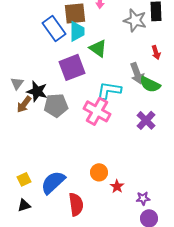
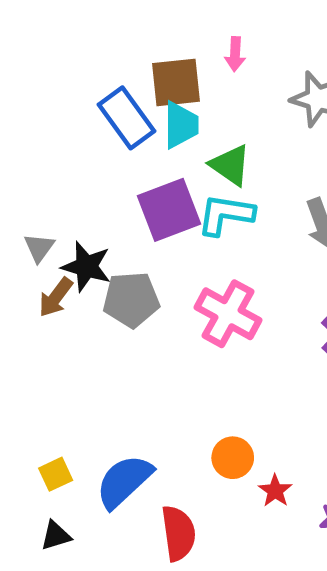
cyan L-shape: (109, 90) -> (226, 215), moved

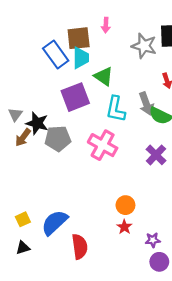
cyan L-shape: (226, 215) -> (116, 109), moved, turned -88
orange circle: (233, 458) -> (125, 205), moved

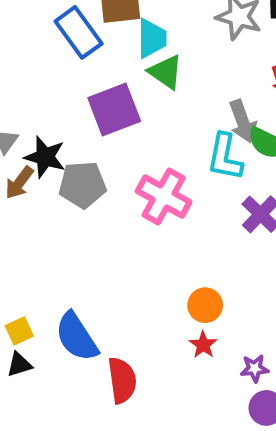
cyan trapezoid: (81, 58) -> (152, 38), moved
cyan L-shape: (116, 109) -> (225, 157), moved
blue semicircle: (55, 223) -> (77, 337), turned -80
black triangle: (23, 248) -> (19, 365), moved

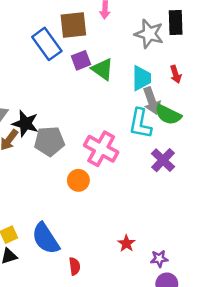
cyan trapezoid: (152, 38) -> (142, 78), moved
purple square: (114, 110) -> (81, 60), moved, size x0.6
orange circle: (205, 305) -> (78, 180), moved
red semicircle: (122, 380) -> (75, 266), size x0.6

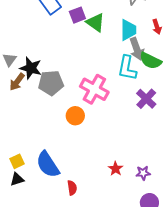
purple star: (159, 259) -> (143, 173), moved

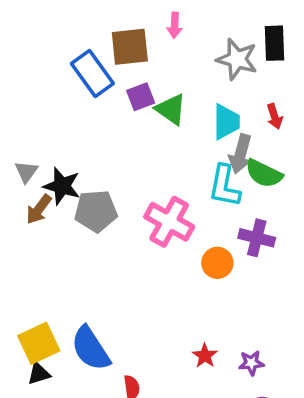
gray arrow: (137, 49) -> (241, 154), turned 35
purple cross: (146, 99) -> (257, 238), turned -30
orange circle: (75, 116) -> (217, 263), moved
yellow square: (17, 161) -> (39, 343), size x1.6

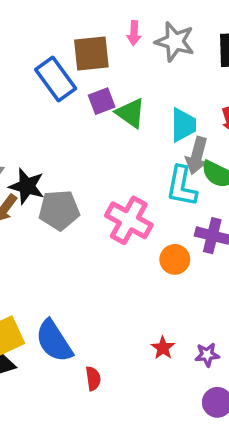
gray star: (237, 59) -> (175, 42), moved

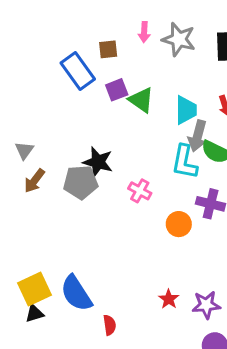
brown square: (91, 53) -> (108, 49), size x0.6
black star: (27, 186) -> (98, 162), moved
pink cross: (129, 220) -> (140, 191), size x0.6
purple star: (207, 355) -> (206, 305), size x1.4

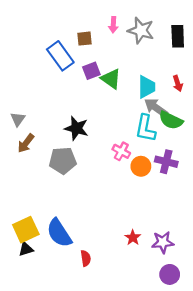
gray arrow: (198, 136) -> (156, 108), turned 110
gray pentagon: (81, 182) -> (63, 161), moved
pink cross: (140, 191) -> (121, 151), moved
orange circle: (179, 224) -> (141, 166), moved

